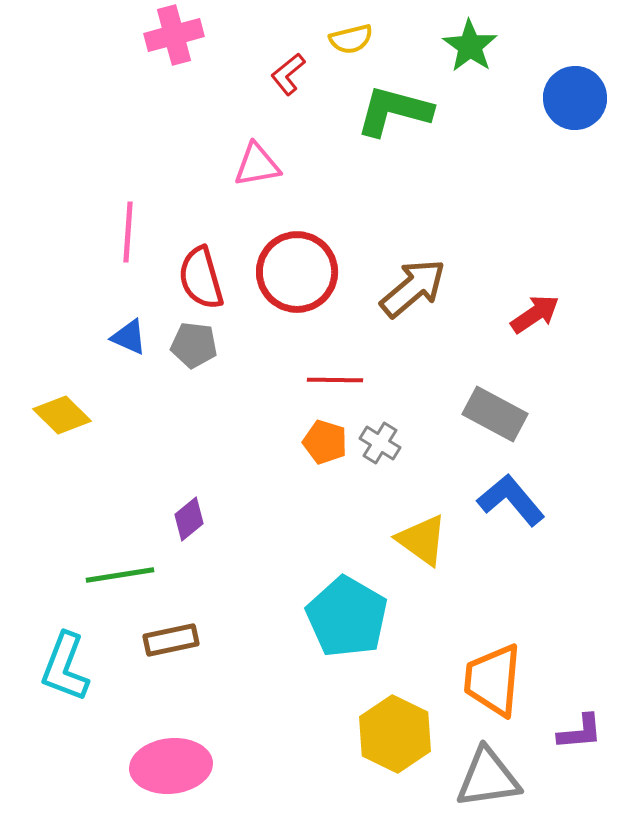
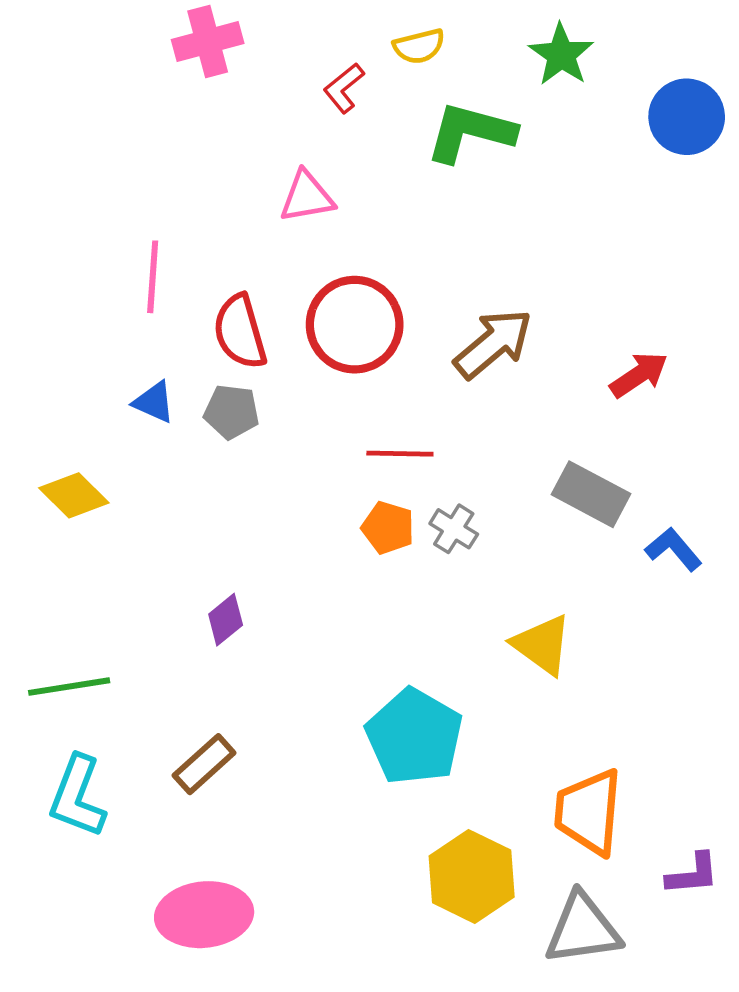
blue L-shape: (511, 500) -> (674, 549), moved, size x0.7
yellow triangle: (422, 540) -> (542, 645), moved
green line: (120, 575) -> (69, 687), moved
brown rectangle: (171, 640) -> (204, 764), turned -30

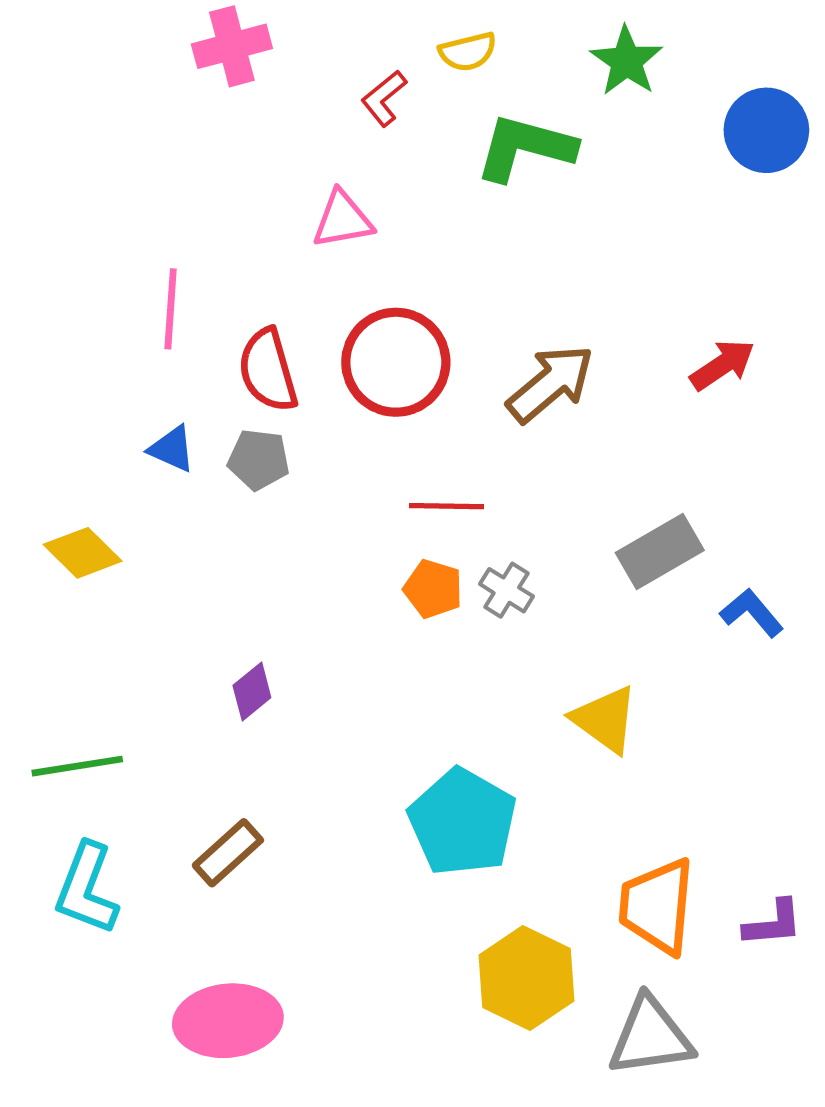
red arrow: (639, 375) -> (722, 365), moved
gray rectangle: (591, 494) -> (660, 552), turned -58
purple L-shape: (693, 874) -> (773, 923), moved

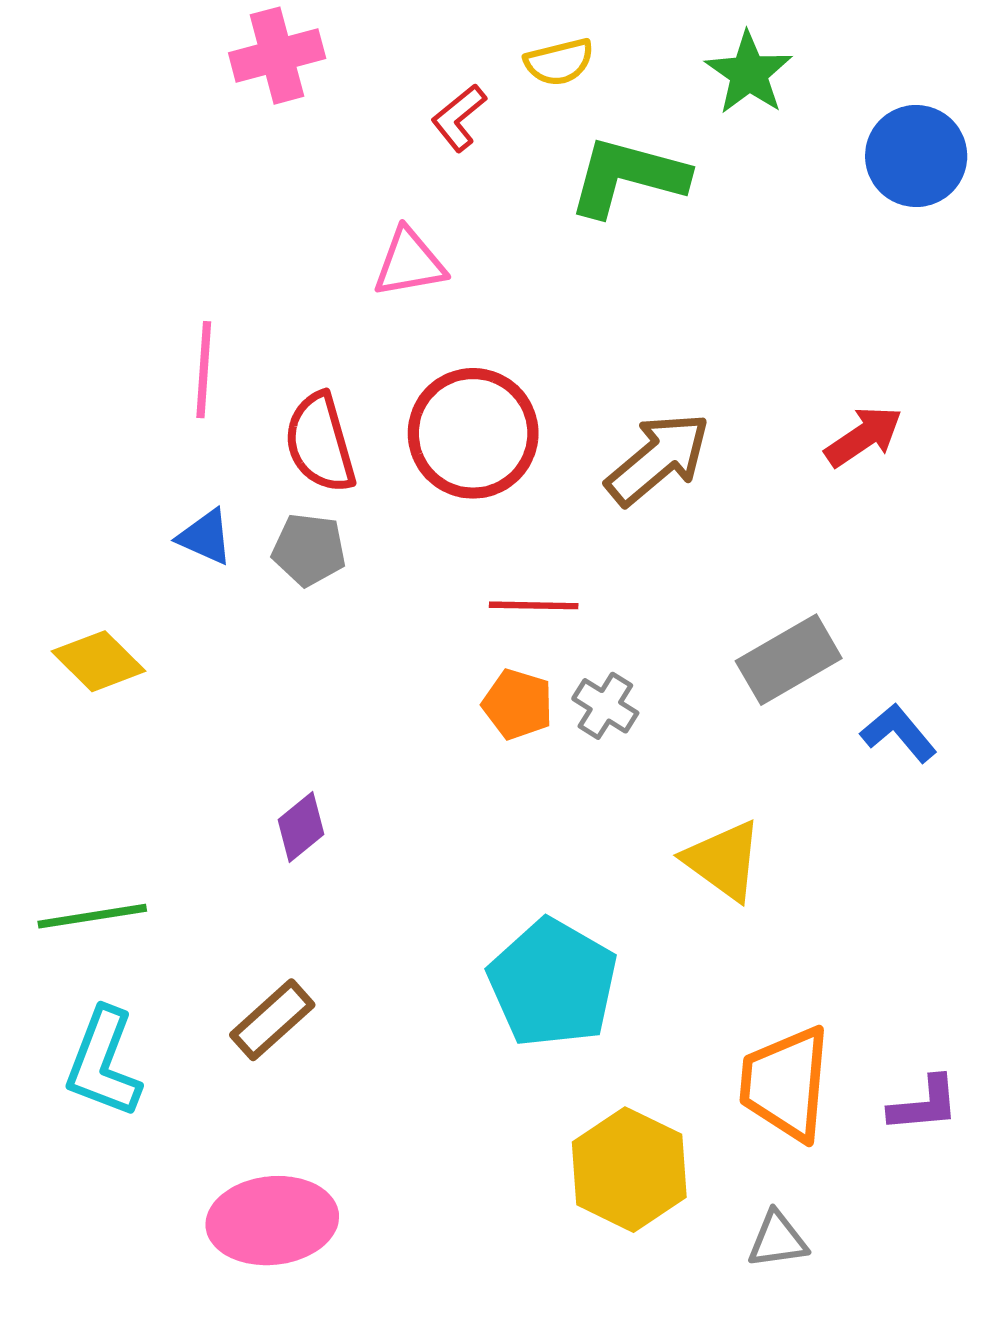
gray triangle: (650, 1037) -> (777, 1240), size x0.6

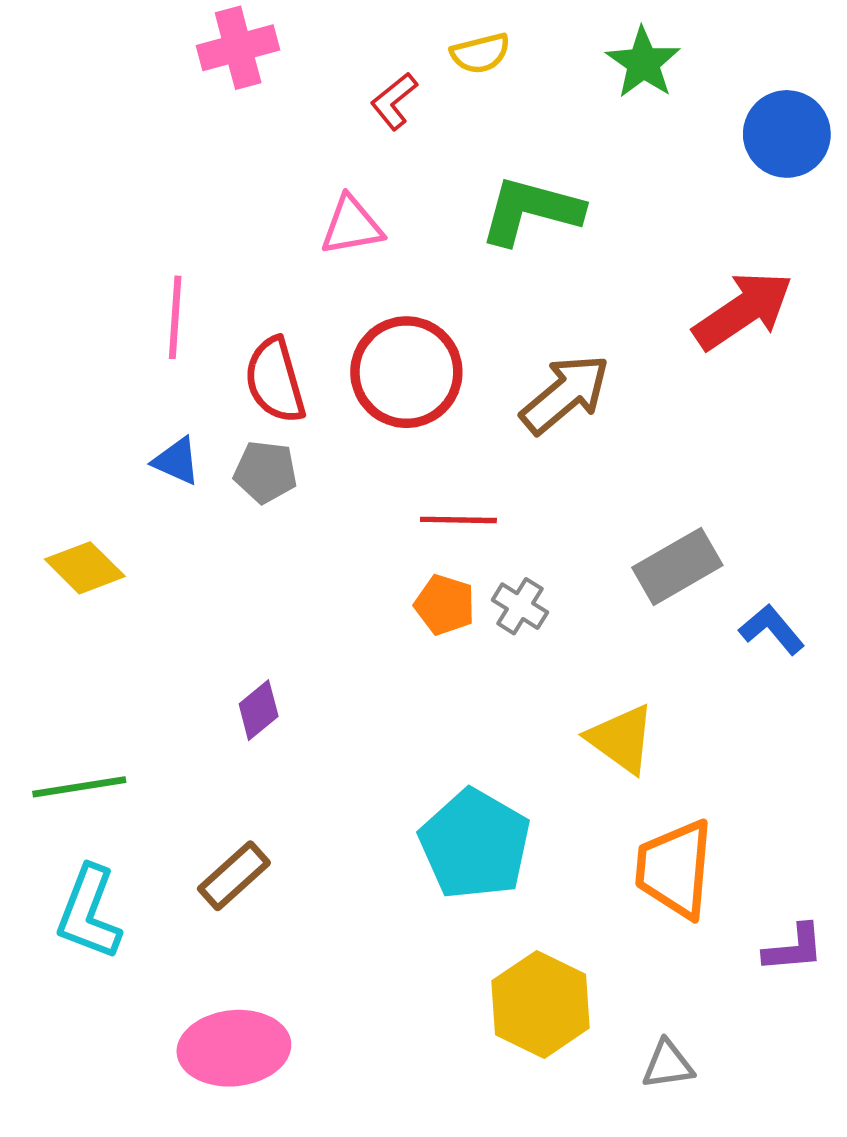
green L-shape: (628, 177) -> (531, 211), moved
red arrow: (864, 436) -> (743, 311), moved, size x1.5
orange trapezoid: (785, 1084) -> (675, 869), moved

